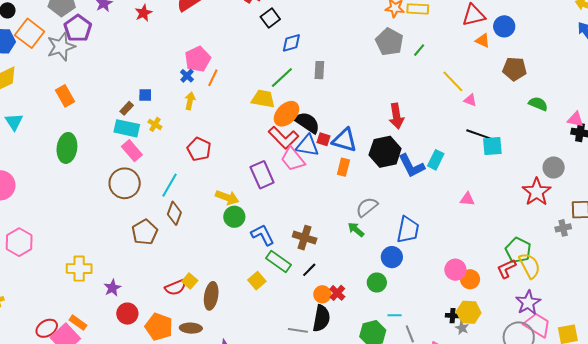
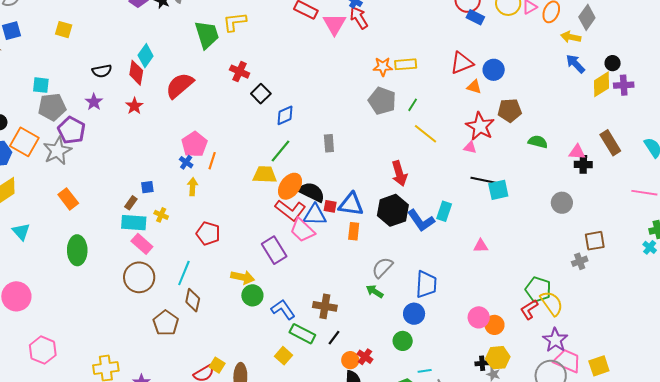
gray rectangle: (319, 70) -> (329, 143), moved
yellow line: (453, 81) -> (426, 134), moved
red star: (537, 192) -> (480, 126), moved

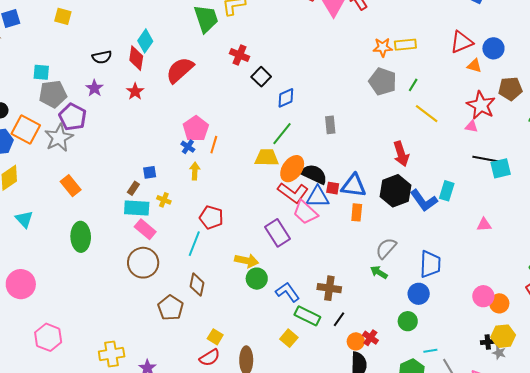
cyan line: (184, 273) -> (194, 244), moved
yellow square: (217, 365) -> (215, 337), moved

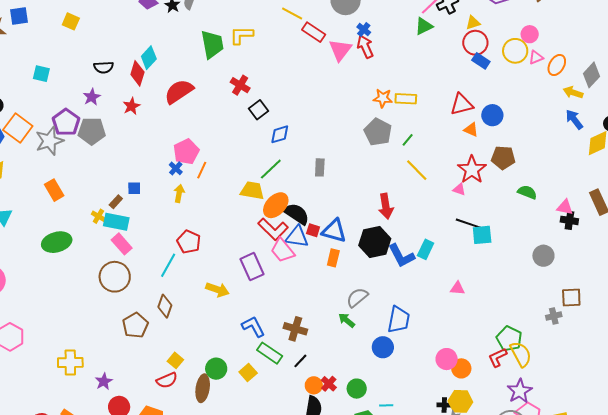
gray pentagon: (53, 94) -> (92, 131), moved
yellow cross: (164, 200) -> (98, 216), moved
green ellipse: (81, 237) -> (57, 242), turned 68
green circle: (257, 279) -> (216, 369), moved
green circle: (408, 321) -> (357, 389), moved

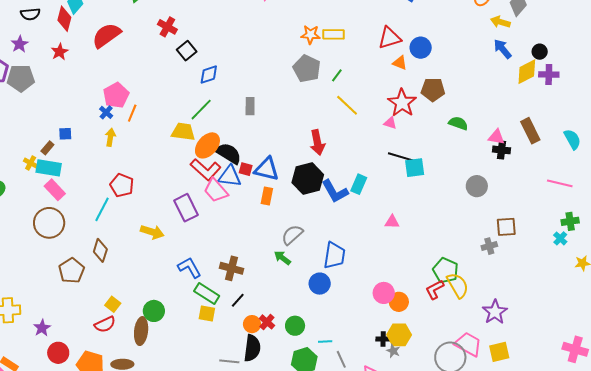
yellow square: (248, 372) -> (207, 313), moved, turned -36
purple star: (520, 391) -> (495, 312), moved

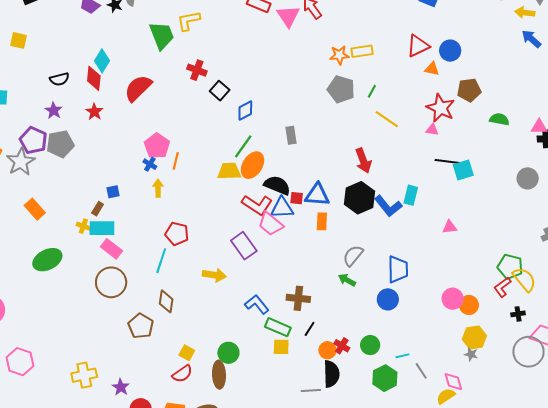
orange ellipse: (207, 145) -> (253, 165), moved
black cross: (383, 339) -> (518, 314), moved

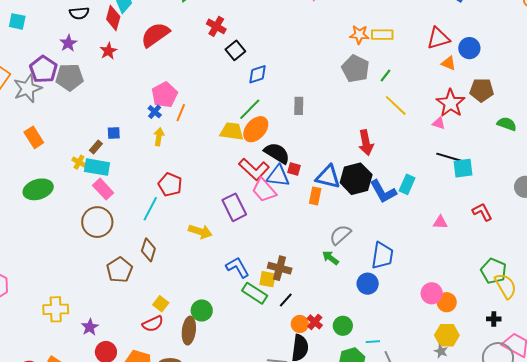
blue triangle: (317, 195) -> (328, 177), moved
red L-shape: (502, 287) -> (482, 212), moved, turned 90
yellow square: (281, 347) -> (268, 279), moved

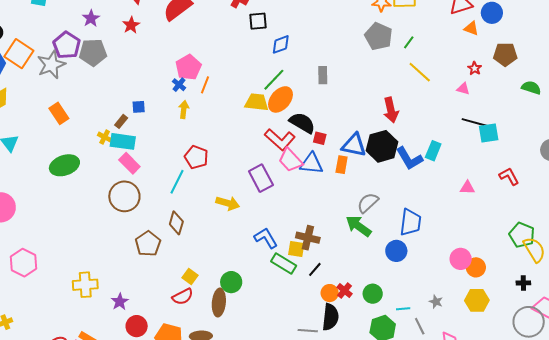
black square: (235, 50) -> (258, 21), turned 36
red star: (451, 103) -> (475, 68), size x0.5
blue triangle: (278, 176) -> (312, 164), moved
green arrow: (330, 258) -> (359, 226), size x1.5
gray star: (441, 351) -> (436, 302), moved

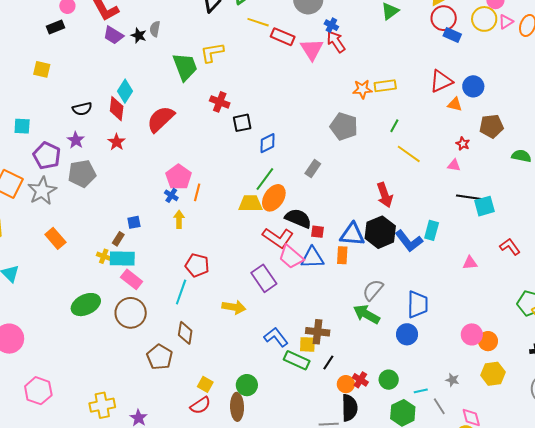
gray pentagon: (379, 36) -> (344, 126), moved
purple pentagon: (67, 45) -> (47, 156), moved
gray rectangle: (323, 75) -> (313, 169), turned 42
green ellipse: (64, 165) -> (86, 305), moved

